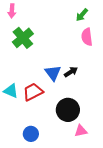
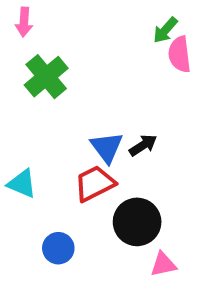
pink semicircle: (87, 37) -> (179, 54), moved
red trapezoid: (33, 92) -> (95, 184), moved
blue circle: (31, 134) -> (58, 248), moved

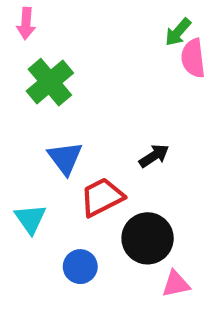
blue triangle: (107, 147) -> (65, 158), moved
cyan triangle: (22, 184) -> (30, 219), moved, turned 32
blue circle: (58, 248) -> (80, 267), moved

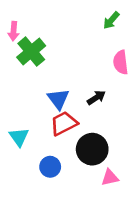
pink arrow: (26, 23) -> (14, 31), moved
pink semicircle: (193, 58) -> (121, 62), moved
blue triangle: (65, 158) -> (58, 99), moved

